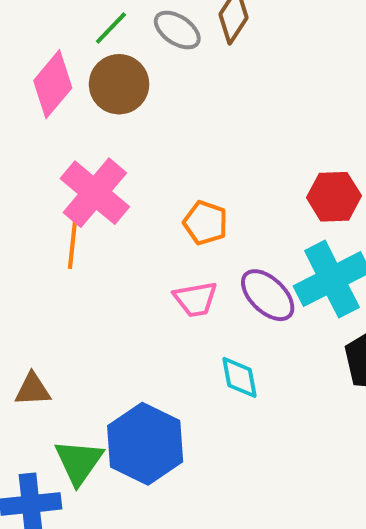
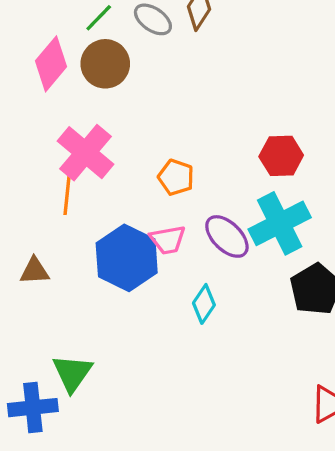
cyan diamond: (240, 377) -> (204, 304), turned 45
brown triangle: (33, 390) -> (35, 271), moved
blue hexagon: (145, 444) -> (127, 258), moved

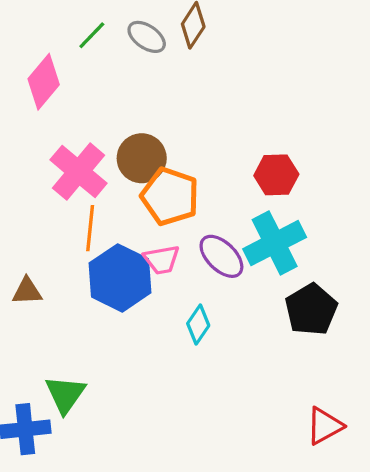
brown circle: (105, 64) -> (142, 158), moved
orange pentagon: (176, 177) -> (170, 196), size x1.6
orange line: (67, 192) -> (90, 228), moved

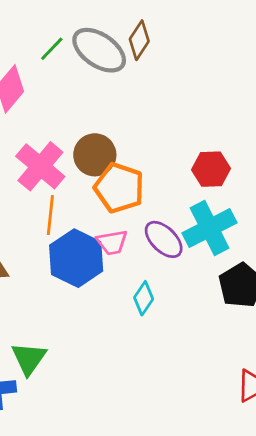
gray ellipse: (147, 37) -> (99, 50), size x1.6

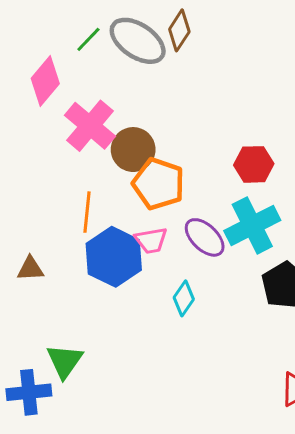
pink cross: (40, 166) -> (90, 126), moved

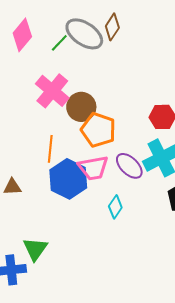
green line: (88, 39) -> (59, 43), moved
pink diamond: (45, 81) -> (22, 35), moved
pink trapezoid: (151, 240) -> (93, 168), size x1.4

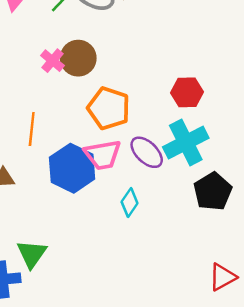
pink cross: (52, 91) -> (52, 61), size x0.6
brown circle: (81, 107) -> (78, 58), moved
orange line: (50, 149) -> (32, 129), moved

